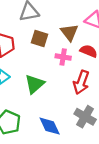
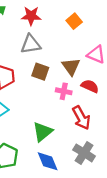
red arrow: (81, 82) -> (81, 118), turned -50
green triangle: (35, 84) -> (43, 132), moved

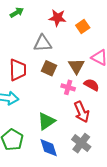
red star: (31, 16) -> (57, 18), moved

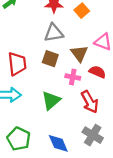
gray triangle: (43, 43) -> (54, 33), moved
green triangle: (46, 121) -> (51, 100), moved

